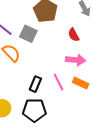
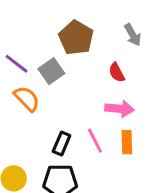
gray square: (28, 34) -> (51, 71), turned 30
orange rectangle: (81, 83) -> (127, 142), turned 63

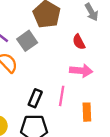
pink line: (95, 141) -> (62, 96), turned 36
orange rectangle: (127, 142) -> (87, 112), moved

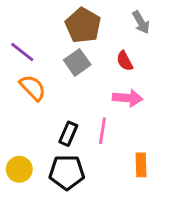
gray square: (27, 41) -> (77, 62), moved
orange rectangle: (87, 112) -> (141, 165), moved

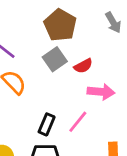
red semicircle: (125, 61) -> (83, 66), moved, turned -90
pink line: (102, 131) -> (78, 122), turned 30

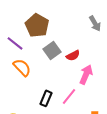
brown pentagon: (60, 25) -> (37, 25), moved
pink arrow: (101, 92) -> (86, 74), turned -72

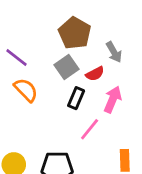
gray arrow: (95, 23) -> (114, 52), moved
brown pentagon: (37, 25) -> (75, 33), moved
black rectangle: (46, 98) -> (76, 98), moved

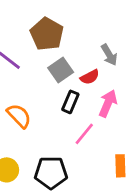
brown pentagon: (75, 33) -> (47, 34), moved
orange semicircle: (26, 90) -> (19, 116), moved

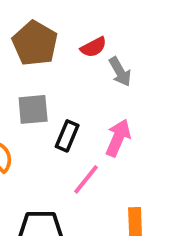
gray square: (61, 70) -> (33, 109), moved, turned 30
red semicircle: (90, 77) -> (94, 47), moved

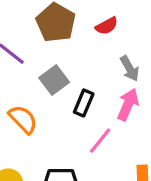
gray arrow: (120, 72) -> (130, 69), moved
gray square: (33, 109) -> (54, 80), turned -32

